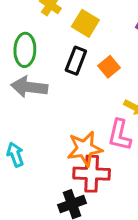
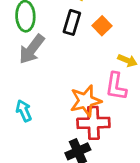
gray arrow: (29, 87) -> (32, 49), turned -56

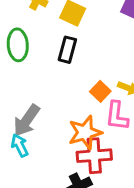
orange square: (102, 26) -> (100, 91), moved
gray arrow: (32, 49) -> (27, 121), moved

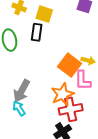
black rectangle: (67, 50) -> (37, 32), moved
orange square: (100, 91) -> (69, 65), size x1.6

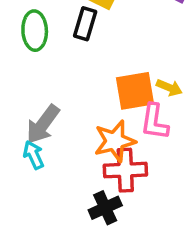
orange square: (69, 65) -> (135, 91), turned 35

